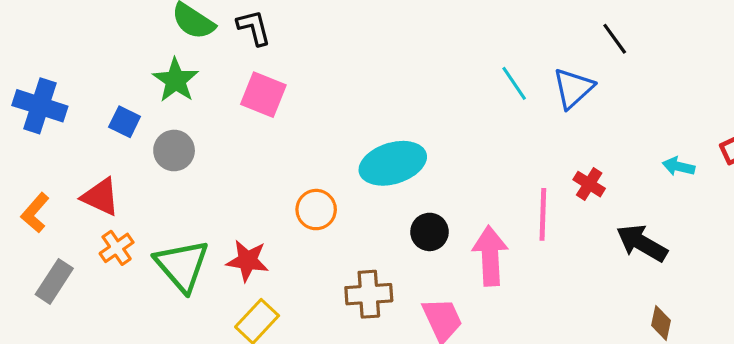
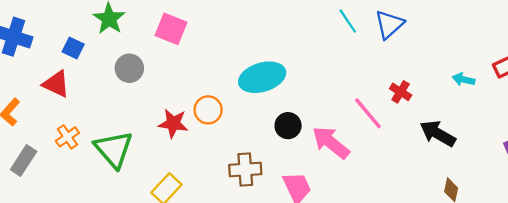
gray circle: (174, 150) -> (129, 68), moved
red triangle: (101, 197) -> (56, 84), moved
pink line: (543, 214) -> (368, 113), turned -42
pink arrow: (490, 256) -> (331, 143), turned -48
red star: (247, 261) -> (173, 123), moved

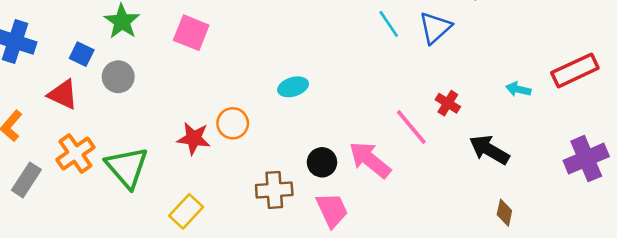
gray circle: (129, 68) -> (118, 77), moved
cyan ellipse: (262, 77) -> (293, 87), size x0.6
black circle: (288, 126) -> (322, 162), moved
orange cross: (67, 137) -> (75, 153), size x1.4

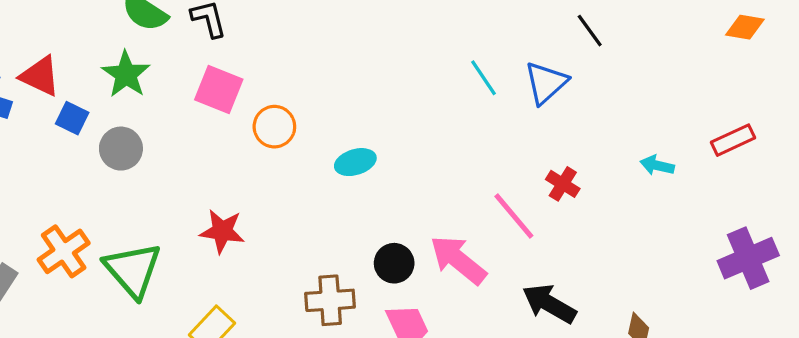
red rectangle: (575, 70) -> (733, 140), size x0.7
red triangle: (63, 94) -> (40, 76), moved
orange circle: (233, 123) -> (274, 127), moved
black arrow: (489, 150) -> (549, 304), moved

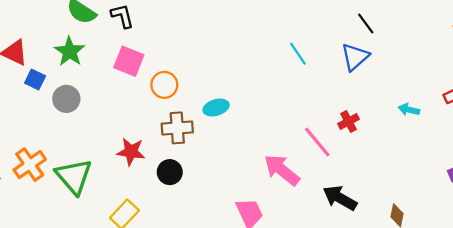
blue triangle: (546, 83) -> (355, 57), moved
red cross: (563, 184) -> (349, 121), turned 30
black circle: (394, 263) -> (170, 172), moved
brown cross: (330, 300) -> (177, 128), moved

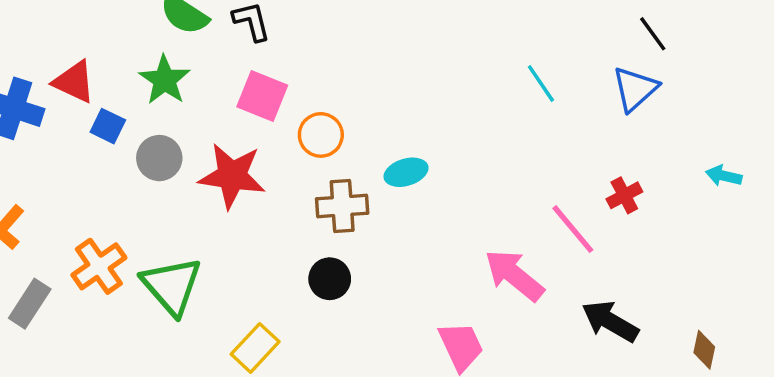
red star: (131, 152) -> (232, 176), moved, size x1.4

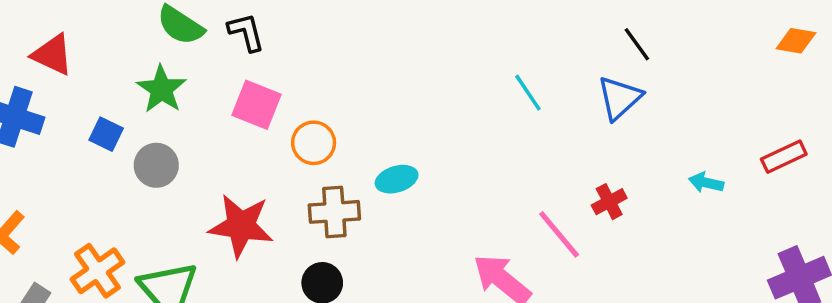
red triangle: (74, 82) -> (53, 55), moved
red star: (232, 176) -> (241, 226), moved

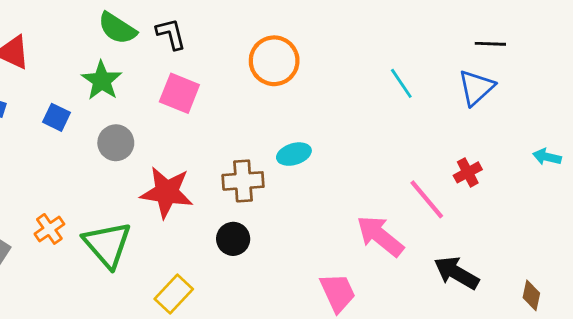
black line: (637, 44) -> (490, 44), turned -52
orange circle: (314, 143) -> (274, 61), moved, size x1.4
gray circle: (156, 165) -> (116, 143), moved
orange cross: (97, 271) -> (49, 229), size x0.7

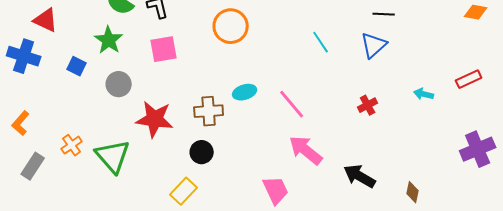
pink square: (179, 93) -> (164, 49), turned -32
pink line: (427, 199) -> (292, 104), moved
yellow rectangle: (174, 294) -> (184, 191), moved

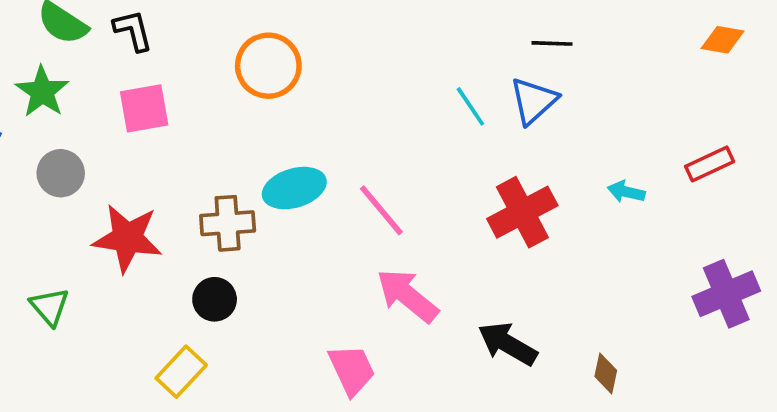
cyan line: (321, 42) -> (470, 106), moved
cyan ellipse: (245, 92) -> (294, 188), size x1.4
red cross: (368, 105) -> (522, 212), size x1.8
green triangle: (113, 156) -> (50, 307), size x0.6

